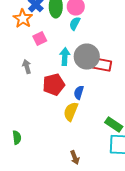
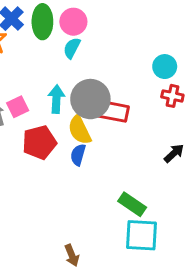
pink square: (40, 39) -> (18, 107), moved
yellow semicircle: (71, 112) -> (80, 130), moved, turned -48

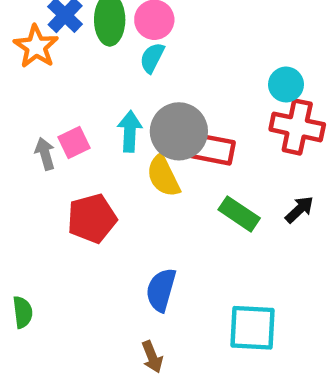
red cross: (172, 96) -> (297, 127), size x1.6
red pentagon: (39, 142) -> (92, 218), moved
blue semicircle: (78, 155) -> (161, 290), moved, size x1.4
green rectangle: (132, 204) -> (239, 214), moved

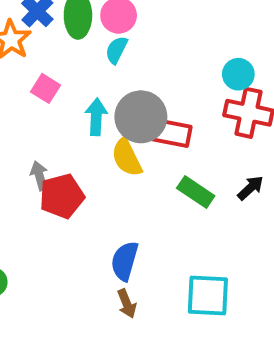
pink square: (74, 143) -> (45, 88), moved, turned -32
gray arrow: (45, 154) -> (39, 176), moved
brown arrow: (152, 357) -> (127, 304), moved

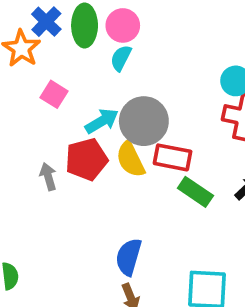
cyan arrow: (96, 117) -> (102, 121), turned 56
red rectangle: (171, 133) -> (173, 157), moved
red pentagon: (62, 196) -> (86, 159), moved

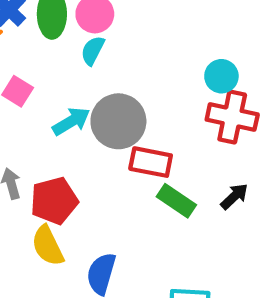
red pentagon: (86, 159) -> (54, 201), moved
yellow semicircle: (130, 159) -> (48, 246), moved

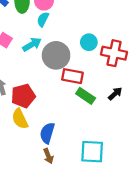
cyan circle: (221, 76) -> (89, 42), moved
cyan arrow: (71, 121) -> (32, 44), moved

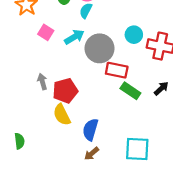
brown arrow: (48, 156) -> (92, 154), turned 72

